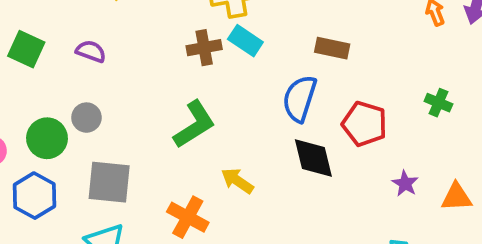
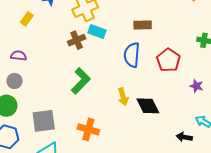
gray circle: (86, 118) -> (15, 81), moved
red pentagon: (365, 124) -> (168, 60), turned 30
black diamond: (313, 158) -> (148, 106), moved
yellow arrow: (237, 181) -> (123, 97), moved, turned -126

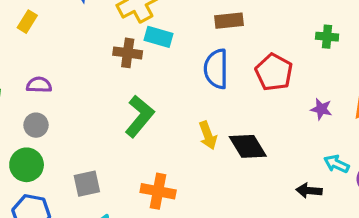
yellow rectangle: (27, 19) -> (27, 22), moved
brown cross: (77, 40) -> (128, 53), turned 36
gray square: (44, 121) -> (87, 184), size x0.7

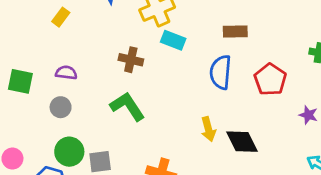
brown cross: (128, 53) -> (131, 60), moved
green L-shape: (140, 116) -> (127, 106), moved, turned -78
green circle: (27, 165) -> (69, 152), moved

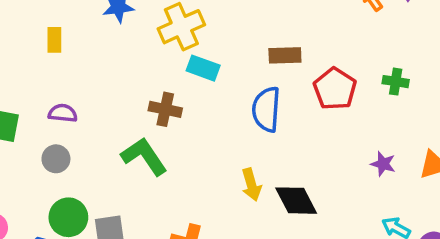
yellow rectangle: (61, 17) -> (54, 40), turned -36
brown cross: (131, 60) -> (165, 109), moved
red pentagon: (270, 79) -> (335, 89), moved

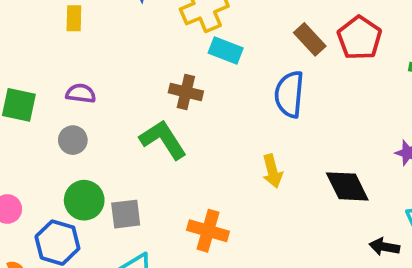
brown rectangle: (285, 55) -> (310, 39), turned 48
red pentagon: (335, 89) -> (359, 38), moved
black diamond: (296, 201) -> (347, 186), moved

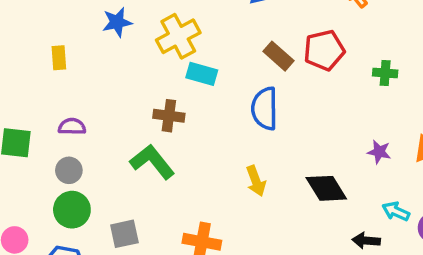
red pentagon: (359, 38) -> (324, 50), turned 30
green circle: (84, 200) -> (72, 210), moved

